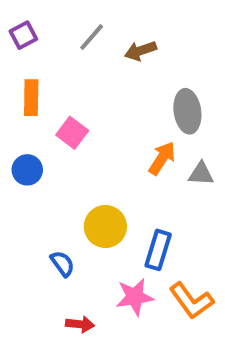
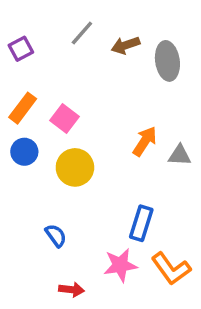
purple square: (23, 35) -> (21, 49), moved
orange rectangle: (31, 98) -> (23, 108), moved, turned 36
gray ellipse: (187, 111) -> (167, 61), moved
yellow circle: (105, 227) -> (75, 167), moved

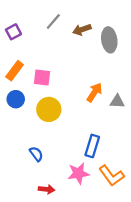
pink square: (64, 119) -> (42, 77), turned -30

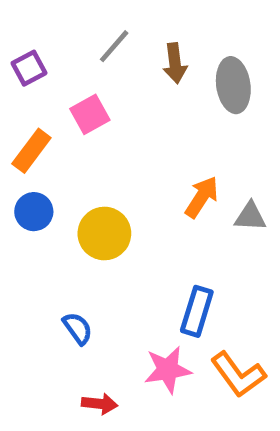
brown arrow: (82, 30) -> (175, 63), turned -78
pink square: (42, 77) -> (90, 114), moved, turned -36

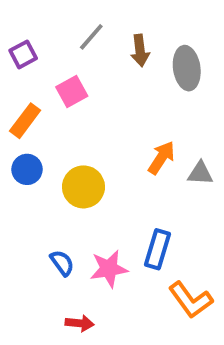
pink star: (168, 370) -> (109, 269), moved

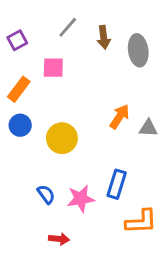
pink square: (72, 91) -> (53, 68), turned 30
orange L-shape: (191, 300) -> (141, 222), turned -56

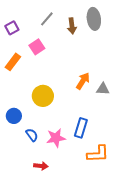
gray ellipse: (138, 50) -> (94, 19), moved
pink square: (53, 68) -> (37, 47), turned -35
blue circle: (20, 125) -> (14, 116), moved

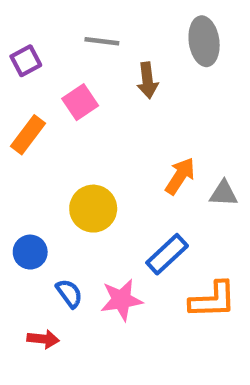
gray line: (47, 19) -> (102, 41), turned 56
brown arrow: (72, 26) -> (148, 80), moved
blue rectangle: (81, 128) -> (167, 254), moved, turned 30
orange L-shape: (98, 154) -> (213, 300), moved
red arrow: (41, 166) -> (43, 339), moved

